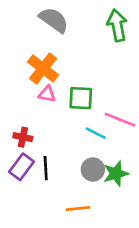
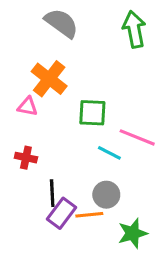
pink triangle: (47, 94) -> (27, 107), moved
purple rectangle: (21, 167) -> (61, 213), moved
green star: (116, 174) -> (133, 233), moved
orange line: (78, 209) -> (89, 215), moved

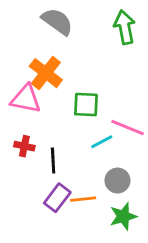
pink triangle: (27, 107) -> (26, 99), size x1.6
cyan line: (109, 153) -> (102, 142), turned -55
black line: (52, 193) -> (53, 160), moved
gray circle: (106, 195) -> (117, 181), moved

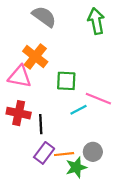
red cross: (24, 146) -> (19, 113), size x1.5
gray circle: (117, 181) -> (93, 152), moved
green star: (123, 216) -> (76, 167), moved

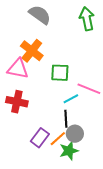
black line: (41, 124) -> (66, 119), moved
gray circle: (93, 152) -> (75, 134), moved
orange line: (64, 154) -> (58, 139), turned -36

